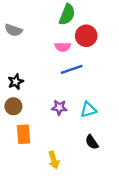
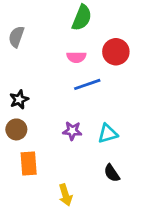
gray semicircle: (13, 30) -> (16, 37), turned 90
red circle: (86, 36) -> (116, 52), moved

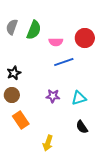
green semicircle: (82, 18) -> (34, 30), moved
orange rectangle: (29, 164) -> (21, 120), turned -30
yellow arrow: (65, 195) -> (48, 143), turned 35

